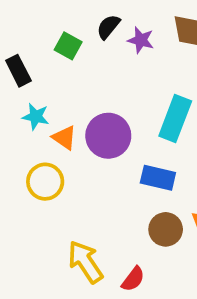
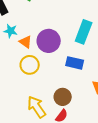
yellow circle: (45, 182) -> (30, 65), moved
brown circle: (166, 229) -> (63, 97), moved

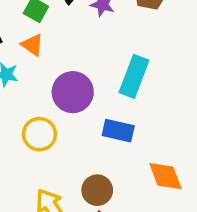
orange triangle: (26, 42) -> (32, 45), moved

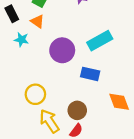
cyan rectangle: (134, 76) -> (100, 41), turned 40
yellow circle: (39, 134) -> (35, 94), moved

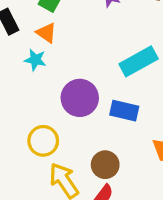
cyan star: (21, 40) -> (35, 60), moved
purple circle: (62, 50) -> (80, 98), moved

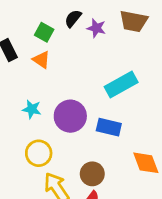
cyan star: (35, 60) -> (32, 109), moved

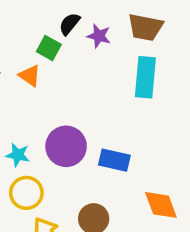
green square: (44, 32) -> (49, 48), moved
cyan rectangle: (121, 84) -> (145, 77), moved, turned -56
cyan star: (32, 109) -> (18, 155), moved

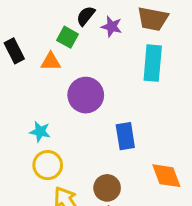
orange triangle: (30, 76) -> (51, 62), turned -35
purple circle: (66, 146) -> (86, 95), moved
blue rectangle: (114, 160) -> (125, 136), turned 68

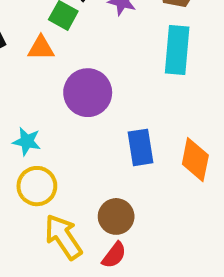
orange diamond: (166, 176) -> (195, 160), moved, turned 32

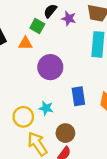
cyan star: (27, 141) -> (46, 108), moved

